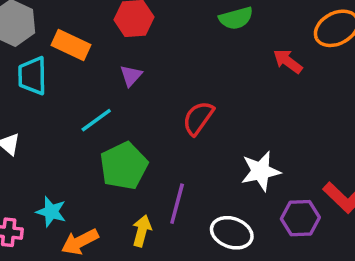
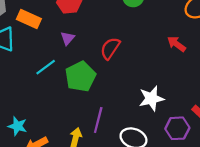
red arrow: (288, 61) -> (177, 44), moved
red semicircle: (198, 118) -> (110, 48), moved
green pentagon: (124, 166) -> (81, 76), moved

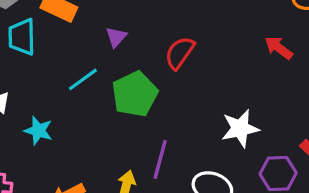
cyan star: (17, 126) -> (38, 131), moved

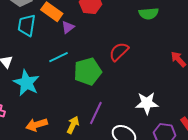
purple triangle: (116, 37) -> (68, 27), moved
cyan star: (38, 131) -> (26, 83), size x1.5

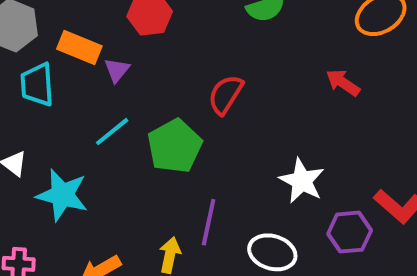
white star: (147, 103) -> (302, 181), turned -30

